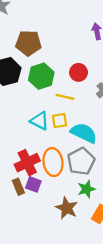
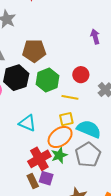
cyan triangle: (40, 121) -> (27, 123), moved
orange ellipse: (53, 162) -> (60, 137), moved, turned 65
green star: (86, 189) -> (59, 155), moved

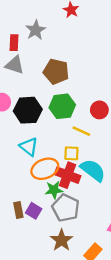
black hexagon: (16, 78) -> (28, 110), moved
orange ellipse: (60, 137) -> (45, 169), moved
gray pentagon: (88, 155) -> (66, 208), moved, turned -30
red cross: (39, 159) -> (68, 175), moved, turned 35

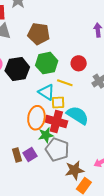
cyan triangle: (29, 147) -> (46, 92), moved
orange ellipse: (45, 169) -> (36, 118), turned -55
purple square: (34, 211) -> (30, 155), turned 32
brown star: (62, 240) -> (74, 170), moved, turned 30

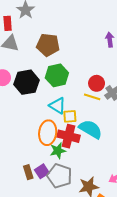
red circle: (79, 63) -> (97, 83), moved
yellow line: (65, 83) -> (92, 97), moved
gray pentagon: (57, 150) -> (60, 176), moved

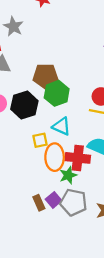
brown pentagon: (48, 45) -> (45, 76), moved
yellow square: (70, 116) -> (40, 140), moved

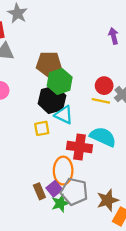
black hexagon: (24, 105) -> (52, 100), moved
orange ellipse: (55, 157) -> (63, 171), moved
green star: (68, 175) -> (60, 203), moved

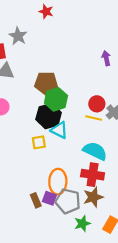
red cross: (80, 147) -> (93, 175), moved
purple square: (54, 189) -> (49, 198), turned -32
brown star: (108, 200) -> (93, 197), moved
green star: (60, 203) -> (82, 224), moved

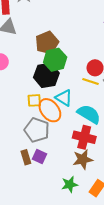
brown pentagon: (46, 83) -> (47, 43), turned -30
cyan triangle: (59, 130) -> (64, 98), moved
orange ellipse: (58, 182) -> (50, 110), moved, turned -45
gray pentagon: (68, 201) -> (37, 130), moved

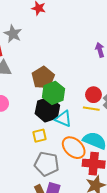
cyan triangle: (64, 98) -> (63, 119), moved
orange ellipse: (50, 110) -> (74, 148), moved

